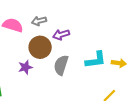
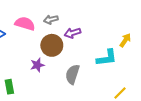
yellow arrow: (119, 63) -> (125, 40), moved, turned -64
gray semicircle: (61, 65) -> (73, 74), moved

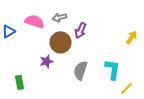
purple arrow: (73, 33) -> (80, 30), turned -49
cyan L-shape: (107, 58) -> (112, 69), moved, turned -75

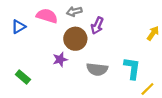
gray semicircle: (80, 70) -> (97, 69), turned -102
green rectangle: (20, 82) -> (23, 77), moved, turned -40

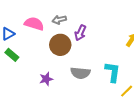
purple star: (60, 59) -> (46, 79), moved
green rectangle: (23, 77) -> (12, 55), moved

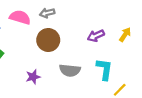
purple arrow: (80, 33) -> (96, 36), moved, turned 42

